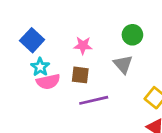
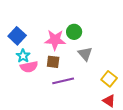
green circle: (132, 35) -> (74, 32), moved
pink star: (83, 45) -> (55, 40), size x1.5

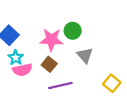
brown square: (53, 62) -> (49, 64), turned 32

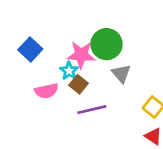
green circle: (73, 31) -> (106, 44), size x1.5
cyan star: (16, 58) -> (69, 71), moved

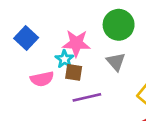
green circle: (106, 44) -> (119, 25), moved
brown square: (78, 84) -> (74, 72), turned -30

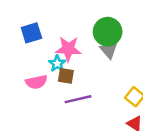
blue square: (26, 38) -> (31, 33), moved, turned 30
gray triangle: (116, 62) -> (109, 50), moved

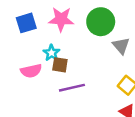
pink star: (68, 49) -> (61, 19), moved
gray triangle: (109, 50) -> (121, 46), moved

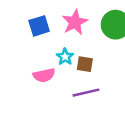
pink star: (61, 19) -> (75, 22), turned -30
brown square: (60, 65) -> (85, 64), moved

